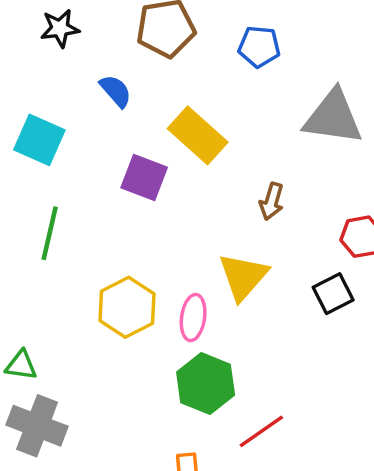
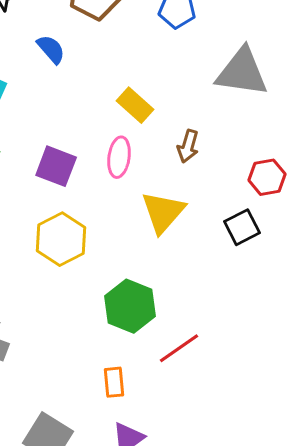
yellow rectangle: (198, 135) -> (135, 105), moved, size x0.7
purple square: (144, 177) -> (56, 166), moved
pink ellipse: (193, 318) -> (119, 157), moved

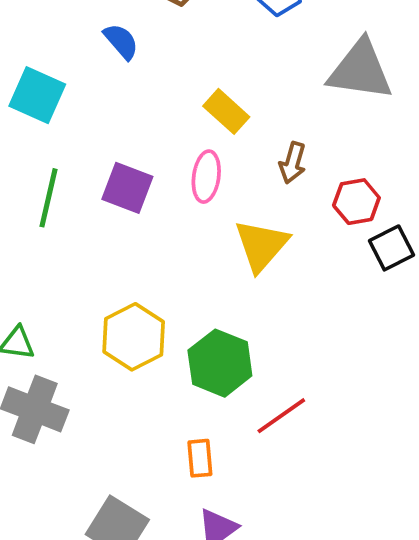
red hexagon: (267, 177) -> (356, 202), moved
black square: (242, 227) -> (391, 248), moved
yellow hexagon: (61, 239) -> (134, 337), moved

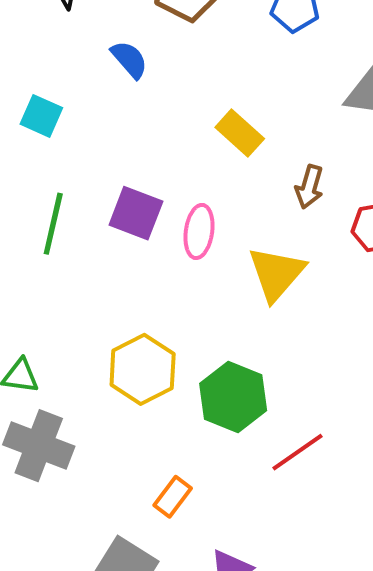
cyan square: (37, 95) -> (41, 116), size x0.7
pink ellipse: (206, 177) -> (199, 232), moved
orange rectangle: (200, 458) -> (173, 497), moved, turned 42

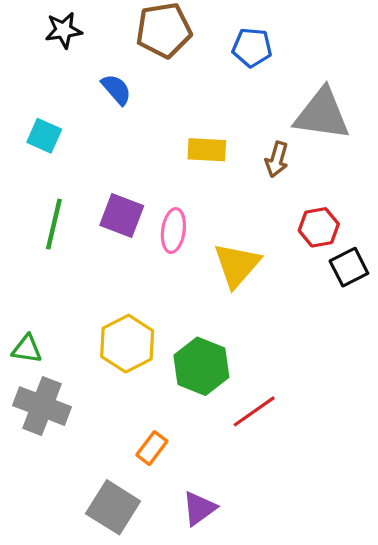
yellow rectangle: (240, 133) -> (207, 150), turned -39
brown arrow: (309, 187) -> (277, 159), moved

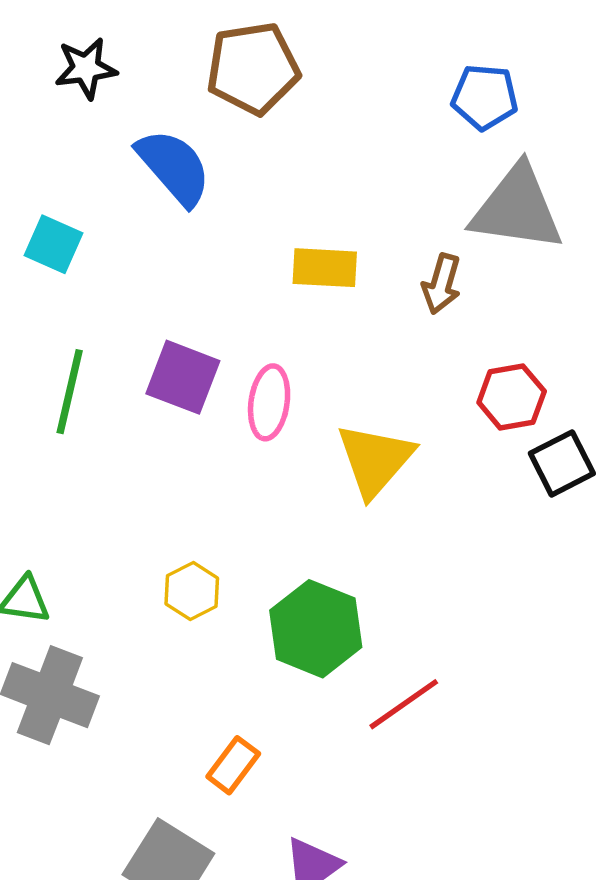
blue pentagon: (252, 47) -> (485, 97), moved
blue semicircle: (116, 89) -> (174, 167), size x1.5
yellow hexagon: (127, 344) -> (192, 591), size x0.6

